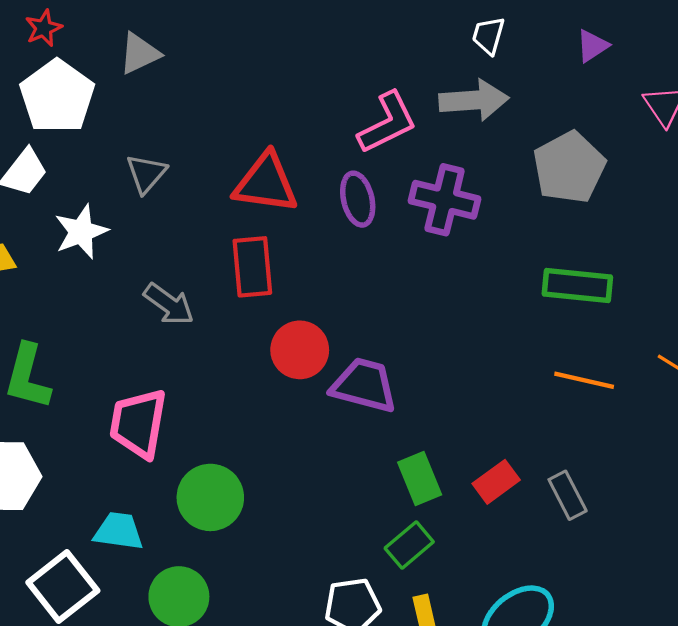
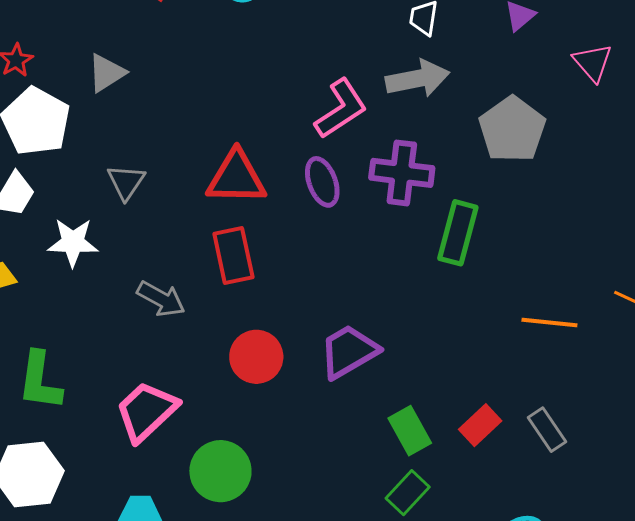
white star: (81, 232) -> (73, 242), turned 30
green rectangle: (577, 285) -> (458, 233), moved, turned -74
red circle: (300, 350) -> (256, 357), moved
purple trapezoid: (364, 385) -> (349, 351), turned -38
pink trapezoid: (138, 423) -> (146, 411), turned 44

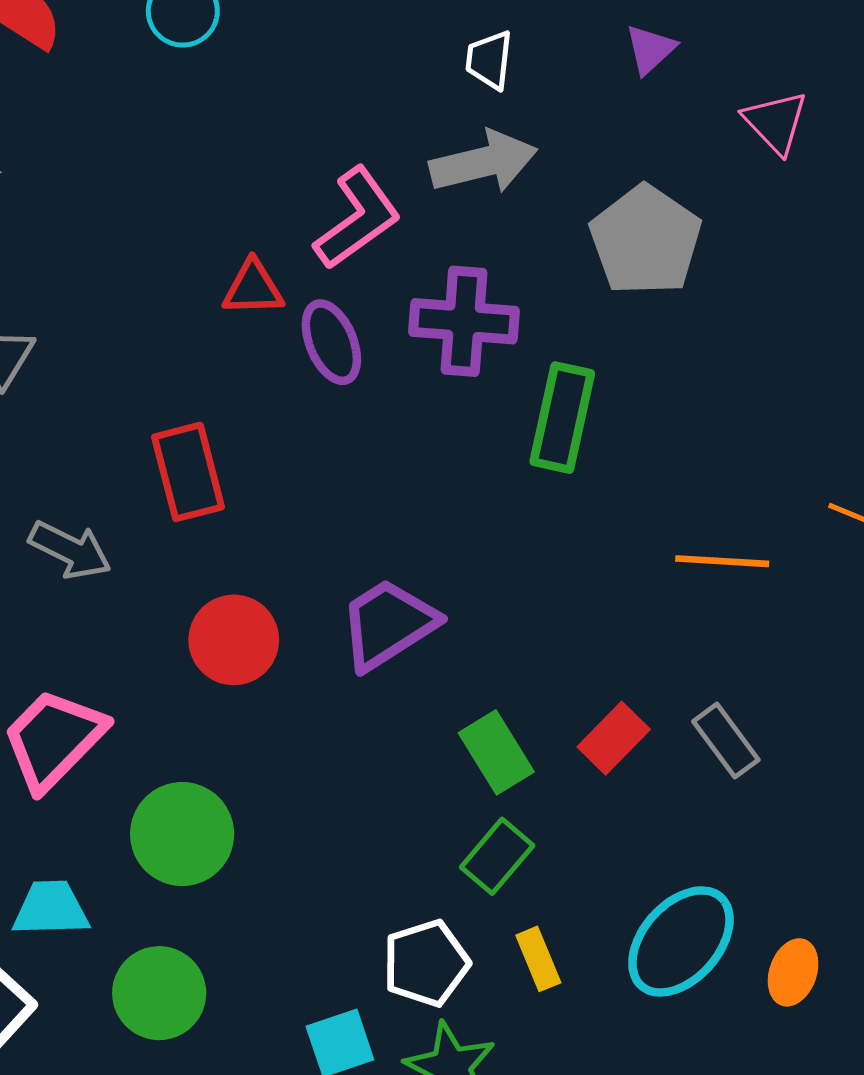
red triangle: (236, 178) -> (253, 288), moved, size x0.6

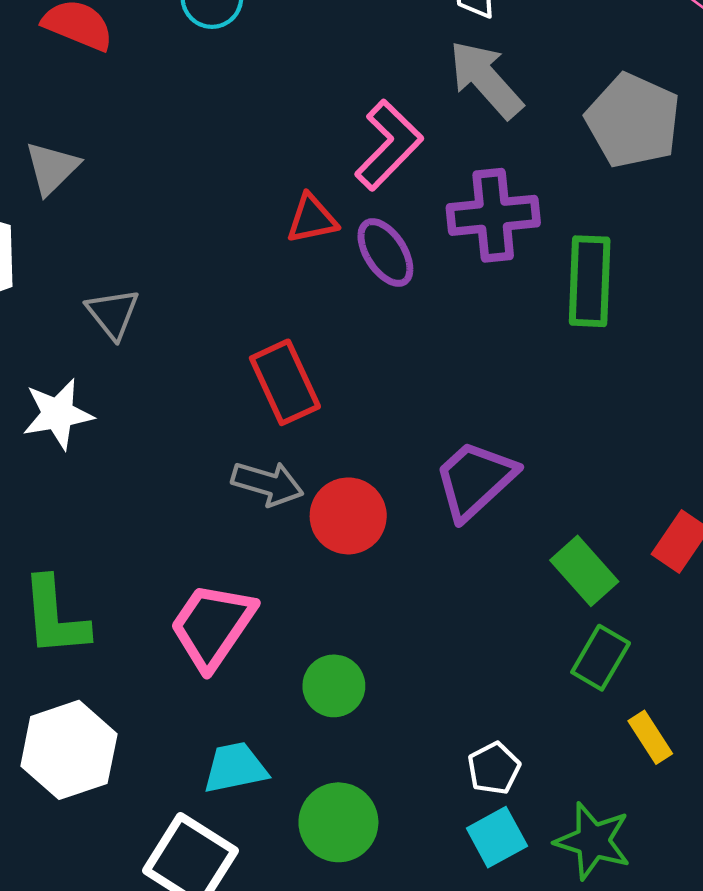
gray arrow: (484, 162) -> (486, 79), turned -108
gray arrow: (70, 550) -> (268, 484), moved
green circle: (182, 834) -> (334, 686), size x0.7
white pentagon: (426, 963) -> (494, 768), moved, size x0.7

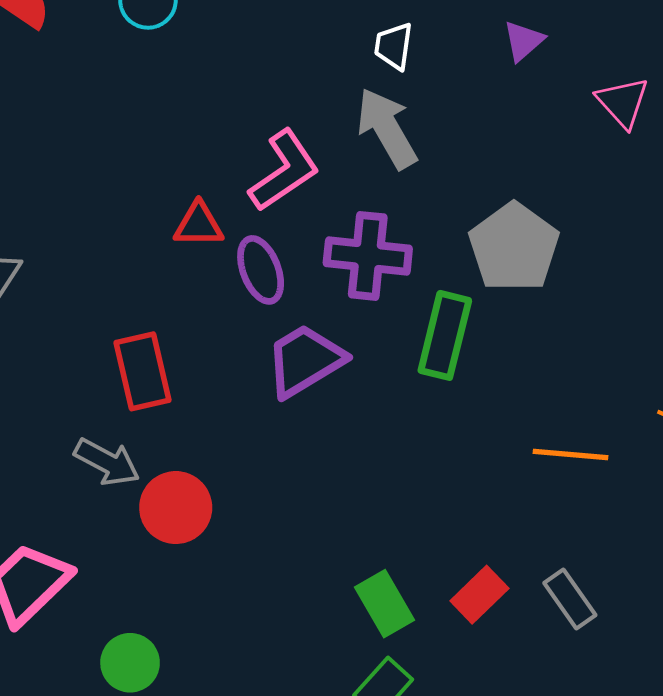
gray pentagon: (633, 121) -> (514, 247), moved
purple trapezoid: (475, 480) -> (305, 361), moved

